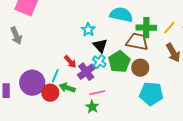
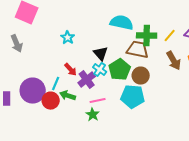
cyan star: (88, 30) -> (68, 38), moved
cyan pentagon: (151, 94) -> (133, 97), moved

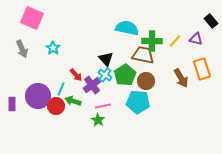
cyan star: (68, 38) -> (53, 48), moved
brown arrow: (174, 61) -> (181, 78), moved

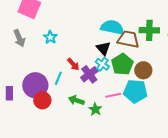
cyan semicircle: (127, 28) -> (112, 27), moved
brown trapezoid: (143, 55) -> (128, 39), moved
green arrow: (73, 101) -> (76, 100), moved
red circle: (56, 106) -> (42, 100), moved
pink line: (103, 106) -> (113, 95), moved

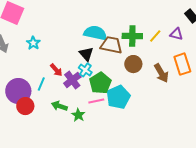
green pentagon: (122, 64) -> (100, 83), moved
brown circle: (143, 70) -> (133, 64), moved
cyan pentagon: (135, 91) -> (118, 97), turned -30

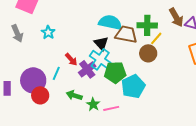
yellow line: (155, 36) -> (156, 38), moved
cyan cross: (85, 70) -> (100, 59), size x1.5
brown arrow: (161, 73) -> (176, 17), moved
green pentagon: (100, 83) -> (115, 72), turned 30
pink line: (96, 101) -> (111, 108), moved

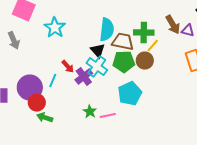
cyan semicircle: (110, 22) -> (107, 30), turned 85
cyan star: (48, 32) -> (55, 28), moved, size x1.5
green pentagon: (115, 72) -> (124, 62), moved
green arrow: (74, 95) -> (45, 118), moved

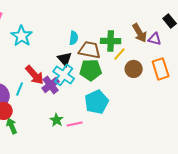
cyan semicircle: (107, 30) -> (74, 38), size x0.6
brown circle: (145, 61) -> (134, 69), moved
red arrow: (68, 67) -> (35, 75), size x1.5
green arrow: (45, 118) -> (12, 126), turned 49

